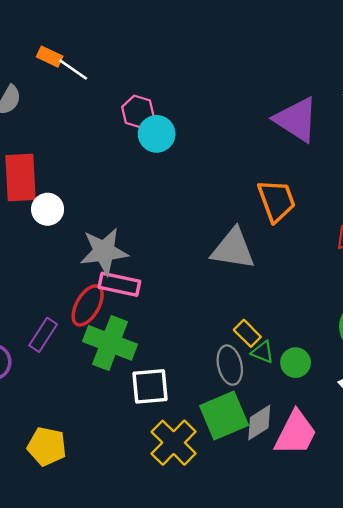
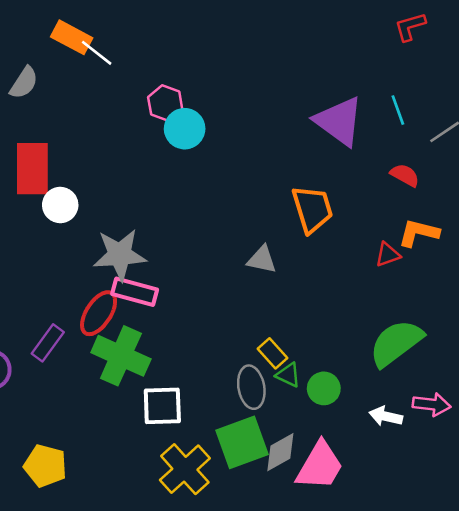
orange rectangle: (50, 57) -> (72, 37), size x1.4
gray triangle: (233, 249) -> (262, 260), size x0.6

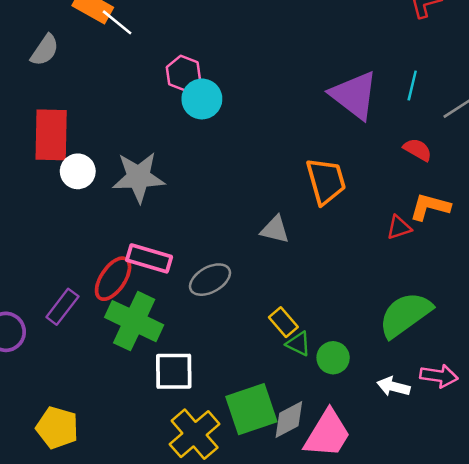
cyan line: (398, 110) -> (412, 85), turned 32
gray star: (120, 255) -> (139, 177), moved
gray ellipse: (251, 387) -> (210, 280), moved, turned 69

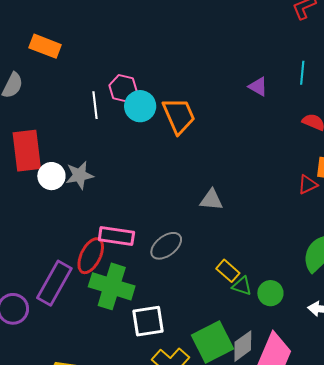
white line: (117, 22) -> (95, 105), moved, turned 52
purple triangle: (354, 95) -> (258, 87), size x0.5
gray star: (139, 177) -> (79, 175), moved, size x0.7
orange trapezoid: (326, 181) -> (179, 116), moved
purple rectangle: (62, 307) -> (54, 283), size x1.5

